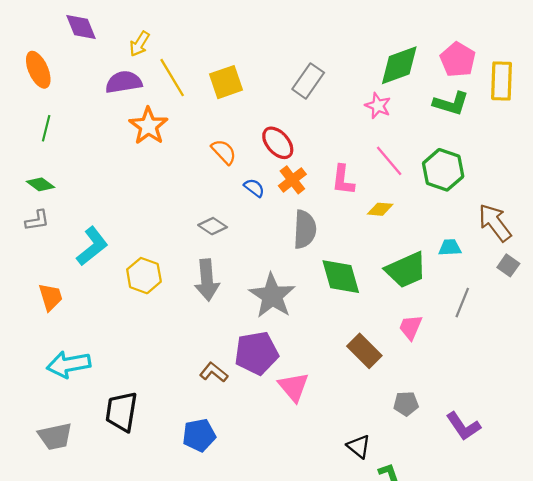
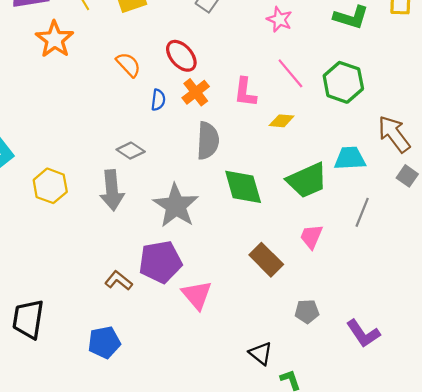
blue semicircle: (254, 188) -> (158, 100), turned 60
gray diamond: (213, 226) -> (131, 151), moved
cyan trapezoid: (450, 247) -> (350, 158), size x1.4

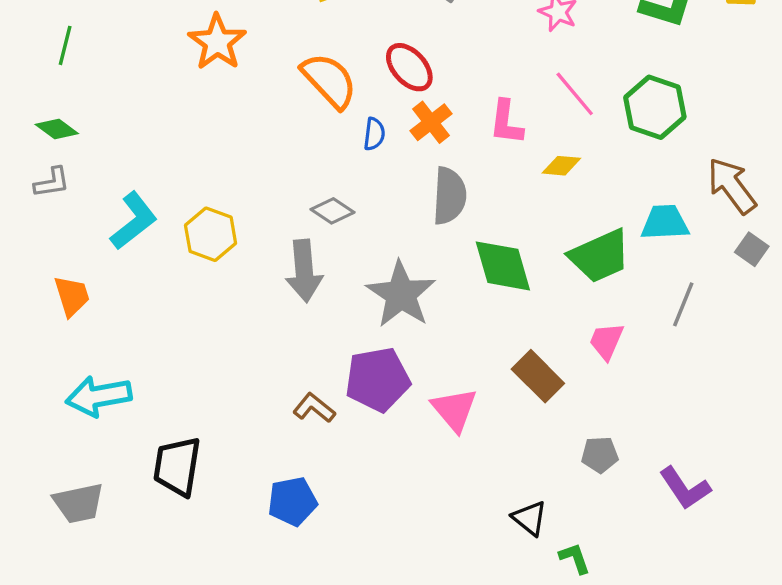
orange semicircle: (128, 65) -> (329, 81), size x1.5
yellow hexagon: (50, 186) -> (211, 234), moved
pink triangle: (197, 295) -> (454, 410), moved

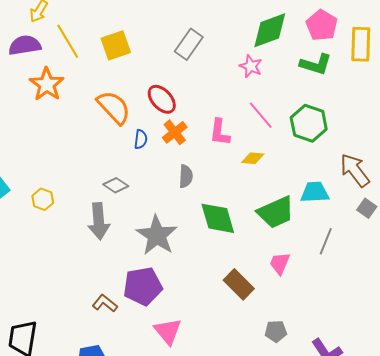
gray semicircle: (449, 196) -> (186, 176), size x0.7
yellow hexagon: (211, 234) -> (43, 199), size x0.7
pink triangle: (454, 410) -> (168, 331), moved

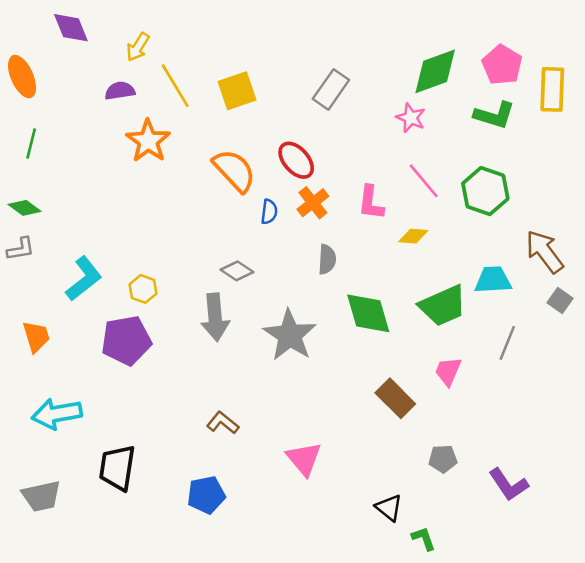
purple semicircle: (25, 45) -> (120, 91), size x0.7
purple pentagon: (143, 286) -> (126, 340), moved

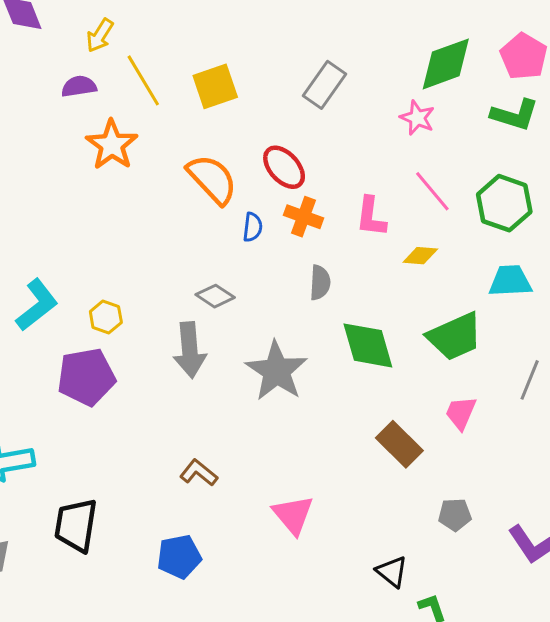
orange cross: (313, 203) -> (304, 217), turned -32
cyan trapezoid: (493, 280) -> (510, 281), moved

